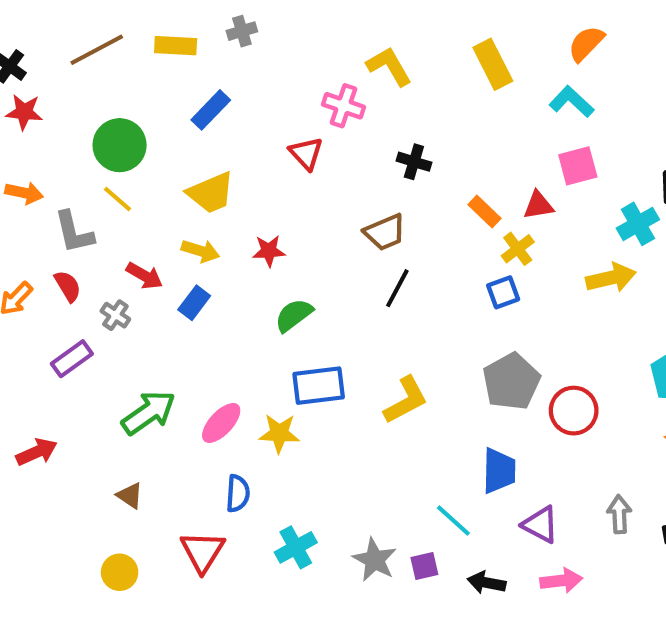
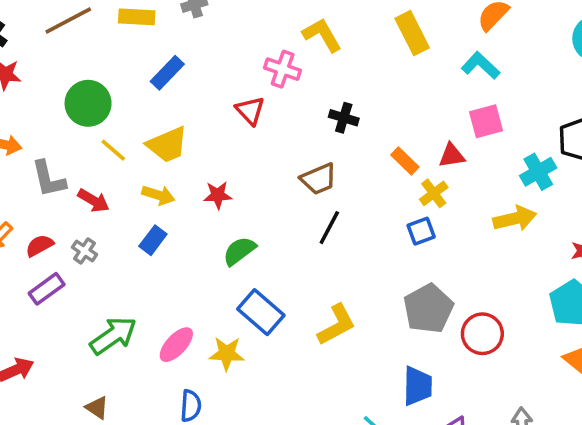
yellow line: (117, 199) -> (113, 150), moved
red arrow: (144, 276) -> (93, 201), moved
red semicircle: (68, 286) -> (39, 246), moved, turned -88
blue rectangle: (319, 386) -> (261, 312), turned 48

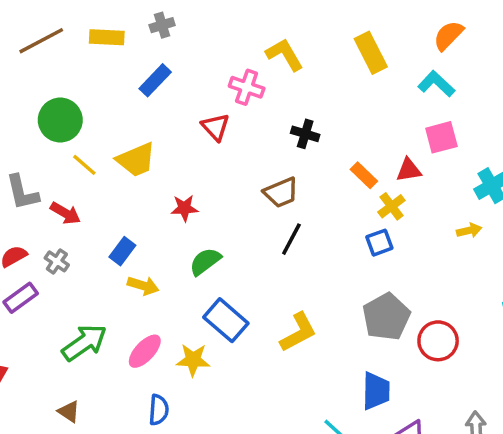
blue rectangle: (167, 73) -> (155, 80), moved
yellow arrow: (158, 195) -> (143, 286), moved
yellow arrow: (515, 219) -> (469, 230), size x0.6

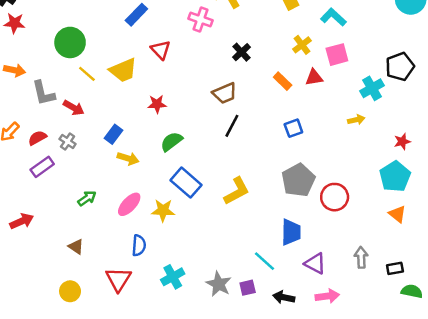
red triangle: (215, 127) -> (161, 50), moved
black cross: (305, 134) -> (242, 52), turned 30
yellow cross: (391, 206) -> (302, 45), moved
green arrow: (84, 343) -> (87, 198), size x0.6

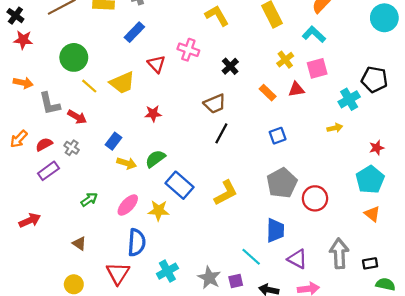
pink cross: (200, 20) -> (188, 50), moved
black pentagon: (400, 67) -> (374, 79), turned 30
green semicircle: (171, 142) -> (155, 159), moved
blue semicircle: (139, 245) -> (137, 242), size x1.4
gray arrow: (361, 257) -> (339, 253), size x1.5

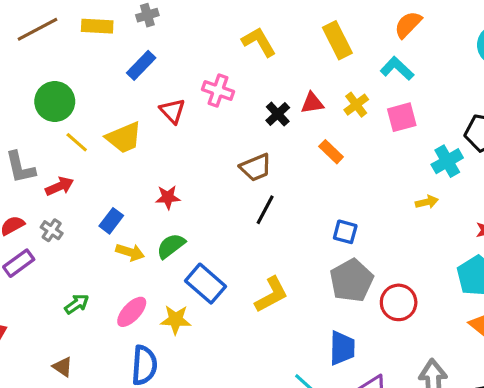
red triangle: (296, 89) -> (312, 103), moved
red star: (153, 114) -> (168, 197), moved
red arrow: (77, 117) -> (59, 186), turned -54
blue square: (278, 136) -> (345, 232), moved, turned 35

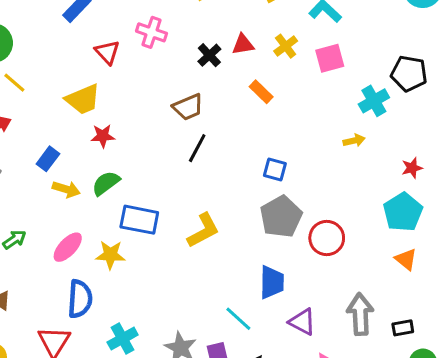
yellow trapezoid: (124, 138) -> (83, 99), moved
blue rectangle: (205, 284) -> (139, 220), turned -30

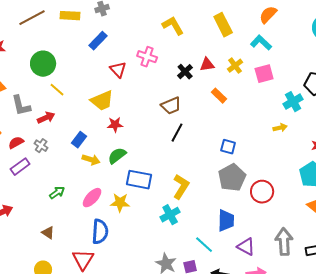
yellow L-shape: (203, 230) -> (181, 187), turned -30
cyan cross: (123, 339) -> (170, 215), moved

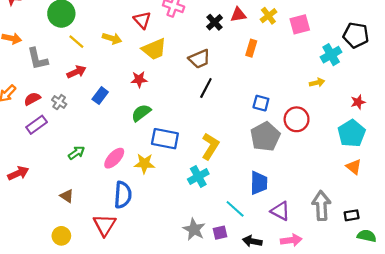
orange rectangle: (219, 96) -> (251, 48), turned 63
yellow trapezoid: (102, 101) -> (154, 49), moved
red arrow: (46, 118) -> (76, 72), moved
yellow arrow: (91, 160) -> (112, 38), moved
red circle: (262, 192) -> (297, 119), moved

